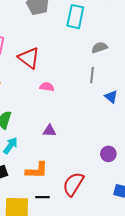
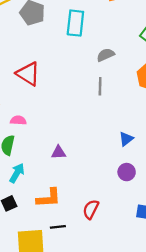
pink semicircle: (47, 87) -> (18, 120), moved
blue triangle: (111, 97) -> (126, 139), moved, turned 48
red semicircle: (73, 184) -> (91, 209), size x0.7

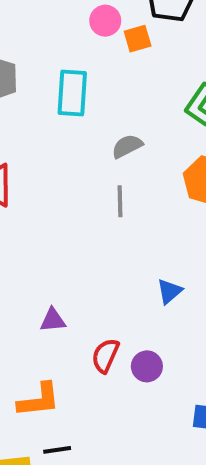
purple circle: (127, 172) -> (147, 366), moved
red semicircle: (91, 209) -> (105, 356), moved

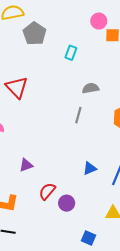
cyan rectangle: (72, 93) -> (71, 53), size x0.6
purple triangle: (53, 320) -> (26, 165), turned -32

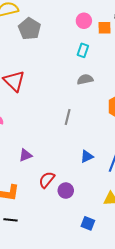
pink circle: (99, 21) -> (84, 21), moved
cyan rectangle: (71, 53) -> (83, 50), moved
gray line: (78, 115) -> (68, 117), moved

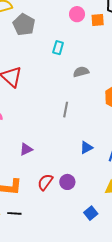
cyan rectangle: (83, 50) -> (58, 48), moved
red semicircle: (47, 180) -> (45, 182), moved
blue square: (88, 223) -> (91, 213), turned 32

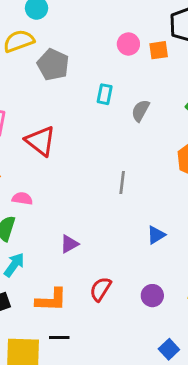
gray semicircle: (81, 72) -> (140, 111), moved, turned -42
purple circle: (67, 182) -> (152, 296), moved
blue square: (91, 213) -> (169, 349), moved

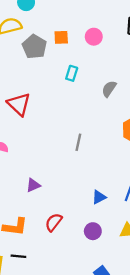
orange square: (159, 50) -> (61, 37), moved
gray semicircle: (140, 111) -> (109, 89), moved
blue triangle: (156, 235) -> (99, 197), moved

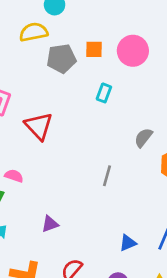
pink circle: (94, 37) -> (133, 51), size x1.5
gray pentagon: (34, 47) -> (61, 59), turned 30
gray semicircle: (109, 89) -> (143, 138), moved

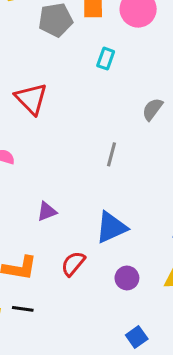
blue triangle: (128, 243) -> (111, 227), moved, size x1.6

